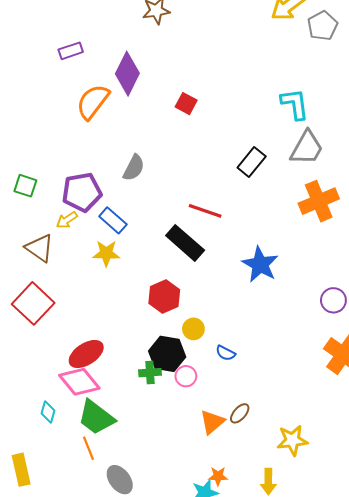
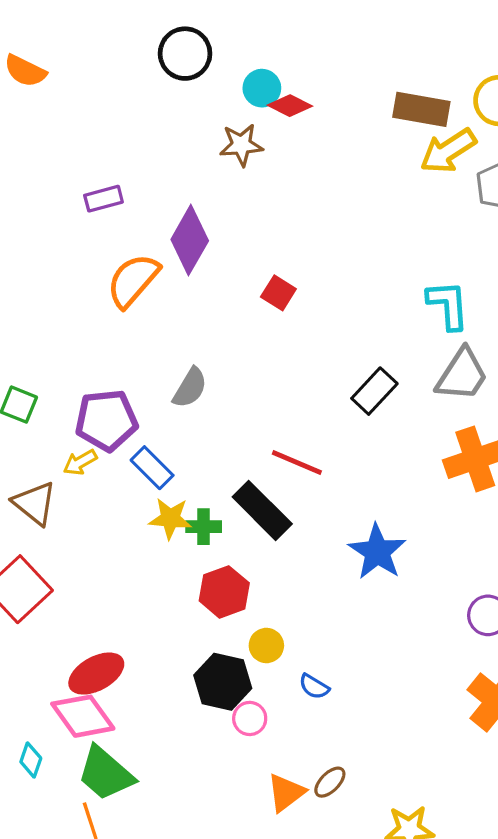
yellow star: (106, 253) -> (170, 518), moved
green cross: (150, 373) -> (204, 527), moved

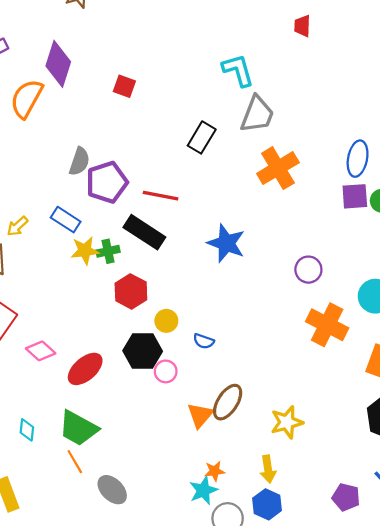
purple pentagon: (106, 420) -> (107, 182), moved
red ellipse: (96, 674) -> (85, 369), moved
pink diamond: (83, 716) -> (41, 351), moved, size x0.7
brown ellipse: (330, 782) -> (228, 402), size x1.6

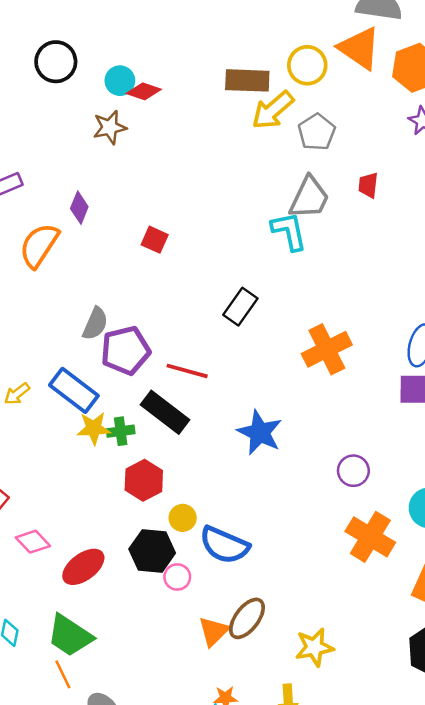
purple diamond: (58, 64) -> (79, 208), size x0.6
gray trapezoid: (257, 114) -> (309, 198), moved
blue rectangle: (66, 220) -> (74, 390), size x1.4
blue semicircle: (204, 341) -> (224, 545), size x2.0

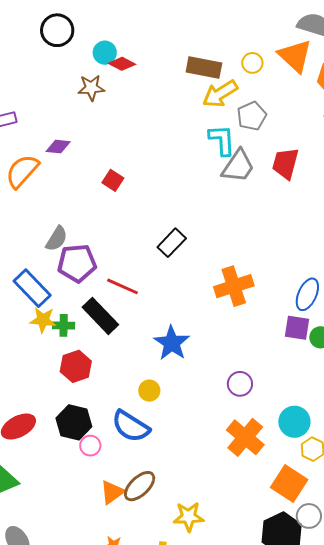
yellow circle: (307, 65) -> (252, 63), size x0.7
red trapezoid: (368, 185) -> (285, 163), size x1.6
purple diamond: (79, 208) -> (58, 147), turned 65
cyan L-shape: (289, 231) -> (222, 140), moved
yellow circle: (183, 518) -> (149, 391), moved

